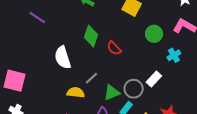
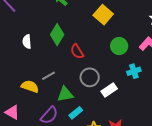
white semicircle: (63, 58) -> (27, 42), moved, size x0.6
gray circle: (134, 89) -> (90, 77), moved

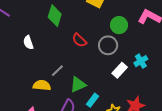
green diamond: (57, 35) -> (55, 16), moved
cyan cross: (134, 71) -> (141, 61), moved
gray circle: (90, 77) -> (108, 45), moved

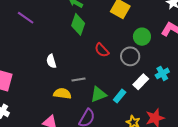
white semicircle: (28, 42) -> (51, 61), moved
gray line: (57, 71) -> (78, 80), turned 32
cyan rectangle: (93, 100) -> (120, 96), moved

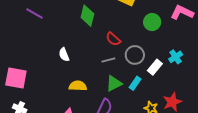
gray circle: (130, 56) -> (135, 55), moved
gray line: (78, 80) -> (108, 60), moved

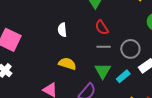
red semicircle: (113, 39) -> (102, 27), moved
green triangle: (114, 83) -> (103, 71), turned -48

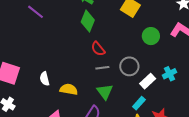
white semicircle: (62, 30) -> (45, 79), moved
cyan rectangle: (123, 76) -> (139, 103), moved

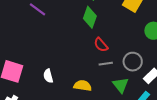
yellow semicircle: (69, 89) -> (83, 86), moved
green triangle: (105, 92) -> (121, 85), moved

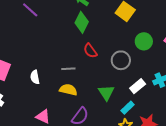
gray circle: (133, 62) -> (121, 60), moved
gray line: (106, 64) -> (68, 69), moved

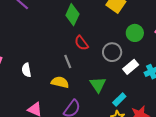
gray line: (68, 69) -> (68, 62), moved, turned 72
white rectangle: (138, 86) -> (131, 67), moved

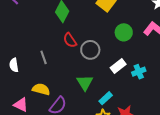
gray circle: (112, 52) -> (90, 50), moved
gray line: (68, 62) -> (44, 57), moved
yellow semicircle: (60, 82) -> (41, 89), moved

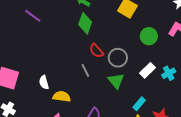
gray line: (44, 57) -> (85, 70), moved
green triangle: (85, 83) -> (116, 81), moved
yellow semicircle: (41, 89) -> (62, 97), moved

